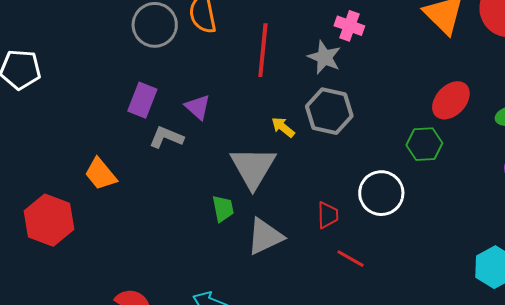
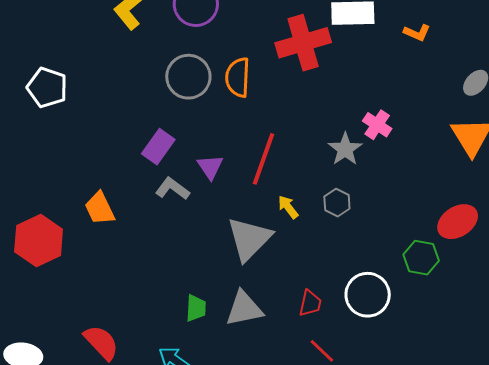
red line: (263, 50) -> (263, 159), moved
gray hexagon: (329, 111) -> (337, 203), size x0.6
green trapezoid: (223, 209) -> (196, 308), moved

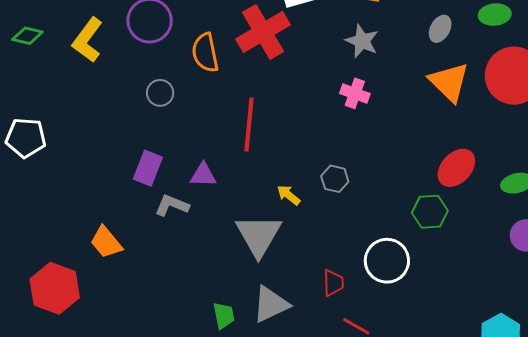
gray circle: (188, 77) -> (160, 93), size x0.6
orange semicircle: (238, 77) -> (205, 53), moved
gray star: (345, 149) -> (362, 41), moved
red line: (263, 159) -> (249, 125), moved
purple triangle: (210, 167) -> (203, 175), turned -40

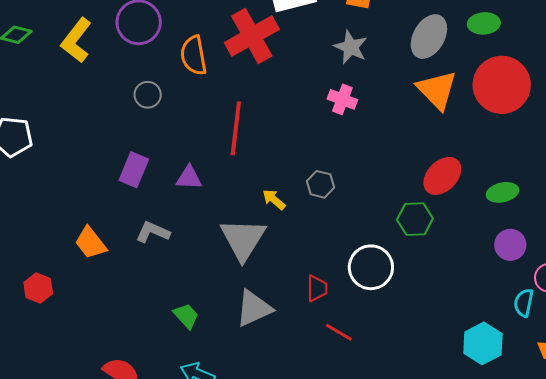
gray ellipse: (440, 29) -> (429, 37), size x1.6
gray L-shape: (172, 205) -> (153, 232), moved
red hexagon: (55, 288) -> (38, 288), size x0.6
green trapezoid: (224, 316) -> (186, 316), moved, turned -32

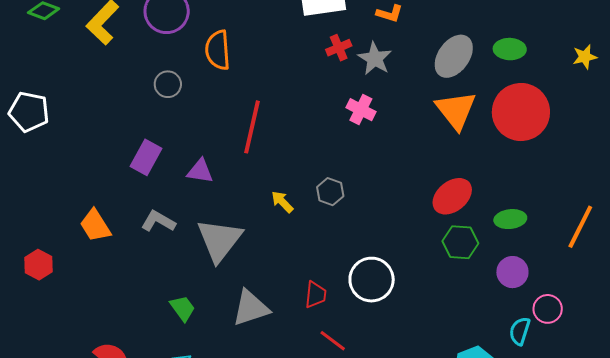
red cross: (252, 36) -> (339, 48), moved, size x0.5
green hexagon: (415, 219) -> (460, 242), moved
gray triangle: (243, 239) -> (219, 240), moved

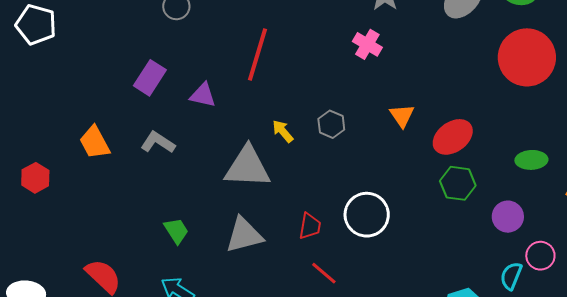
orange triangle: (456, 110) -> (402, 116), moved, size x0.6
green ellipse: (510, 219) -> (531, 160), moved
gray triangle: (219, 240) -> (247, 167), moved, turned 51

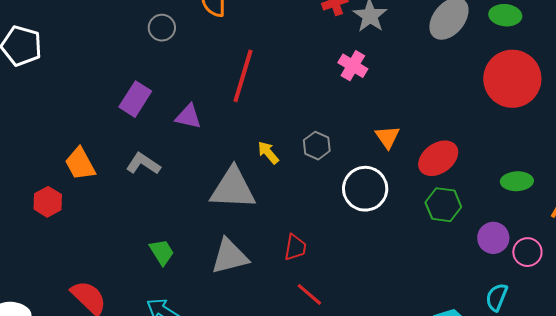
red hexagon: (35, 178) -> (48, 202), moved
white circle: (367, 215) -> (365, 189), moved
pink circle: (540, 256) -> (527, 252), moved

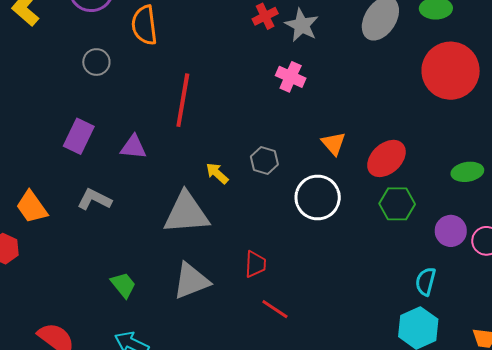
cyan semicircle: (497, 297) -> (426, 281), moved

